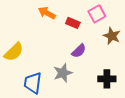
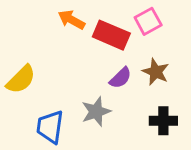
red rectangle: (73, 23) -> (111, 35), size x1.6
brown star: (112, 36) -> (156, 72), moved

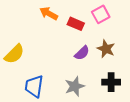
red rectangle: (111, 35) -> (76, 24), size x0.7
gray star: (96, 112) -> (75, 86), moved

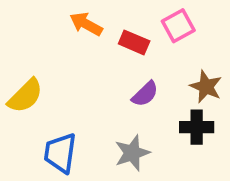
brown star: (106, 49) -> (206, 87), moved
black cross: (111, 82) -> (197, 127), moved

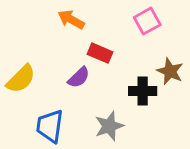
red rectangle: (134, 42) -> (100, 53), moved
purple semicircle: (145, 94) -> (79, 77), moved
black cross: (197, 127) -> (143, 91), moved

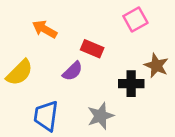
orange arrow: (71, 20) -> (45, 29), moved

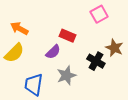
orange arrow: (45, 29) -> (19, 28), moved
black cross: (131, 84) -> (96, 61), turned 30
gray star: (101, 116) -> (66, 75), moved

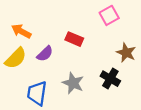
purple semicircle: (53, 52) -> (45, 54), moved
black cross: (96, 61) -> (110, 79), moved
gray star: (66, 75) -> (73, 83), turned -30

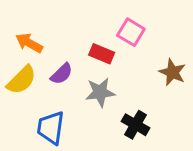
pink square: (109, 15) -> (131, 32), moved, turned -30
black cross: (110, 79) -> (136, 125), moved
gray star: (73, 83) -> (100, 92), moved, turned -30

